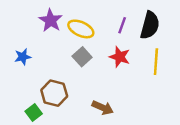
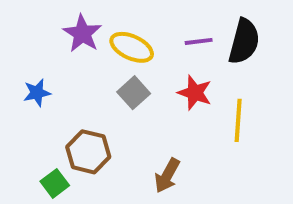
purple line: (122, 25) -> (199, 41), turned 63
yellow line: (156, 62) -> (238, 120), moved
brown arrow: (103, 108) -> (167, 176), turned 95

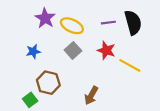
black semicircle: (244, 41) -> (133, 23), turned -30
blue star: (37, 93) -> (33, 52), moved
yellow line: (238, 120) -> (130, 65), turned -65

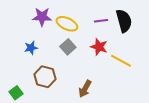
purple star: (45, 18) -> (42, 17), turned -30
green square: (30, 100) -> (16, 93), moved

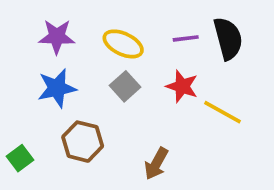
purple star: (42, 17) -> (57, 37), moved
blue star: (31, 48) -> (57, 88), size x1.5
green square: (16, 93) -> (20, 158), moved

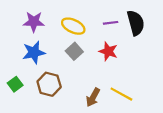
yellow line: (223, 112) -> (121, 94), moved
green square: (20, 158) -> (15, 84), moved

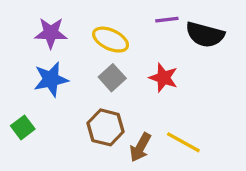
purple line: (111, 23) -> (167, 20), moved
black semicircle: (136, 23) -> (205, 35), turned 120
brown hexagon: (49, 84) -> (106, 127), moved

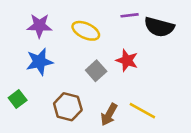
gray square: (112, 78) -> (96, 71), moved
brown hexagon: (106, 127) -> (68, 107), moved

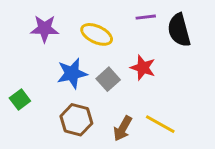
black semicircle: (159, 27) -> (179, 30), turned 60
blue star: (39, 62) -> (72, 73), moved
green square: (18, 99) -> (20, 99), moved

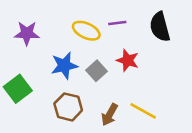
purple line: (146, 17) -> (117, 23), moved
purple star: (45, 29) -> (27, 33), moved
green square: (20, 99) -> (18, 89), size x1.5

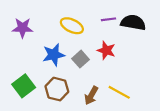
purple line: (117, 23) -> (108, 19), moved
black semicircle: (160, 27) -> (133, 23), turned 115
green square: (18, 89) -> (24, 86), moved

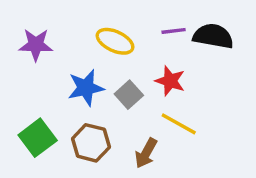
yellow line: (119, 92) -> (179, 124), moved

